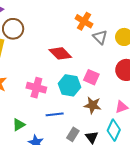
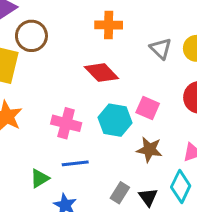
orange cross: (84, 21) -> (109, 25), moved, turned -30
blue line: (55, 114) -> (75, 163), moved

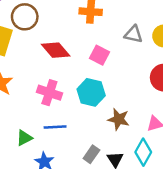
gray triangle: (161, 49) -> (133, 34), turned -36
red diamond: (101, 73) -> (56, 50), moved
pink square: (148, 108) -> (99, 55), moved

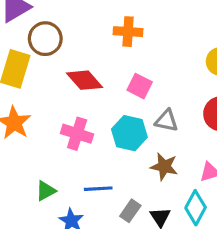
gray triangle: (133, 34) -> (166, 121), moved
blue line: (55, 127) -> (98, 189), moved

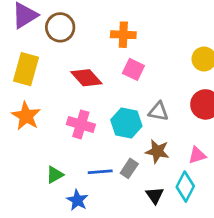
brown circle: (45, 39) -> (60, 27), moved
pink square: (140, 86) -> (133, 69), moved
gray rectangle: (130, 211) -> (129, 168), moved

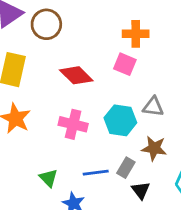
orange cross: (123, 35) -> (136, 34), moved
green triangle: (55, 175) -> (48, 178), turned -42
black triangle: (155, 195) -> (141, 190), moved

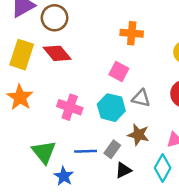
pink square: (125, 64) -> (119, 71), moved
red diamond: (76, 75) -> (57, 53), moved
green triangle: (48, 178) -> (44, 152), size x1.5
black triangle: (141, 190) -> (123, 170), turned 36

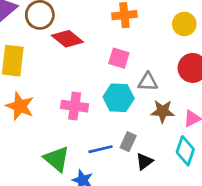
red diamond: (57, 53) -> (67, 39), moved
brown star: (138, 135) -> (163, 111), moved

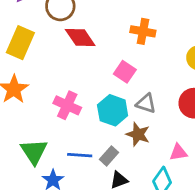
brown star: (163, 111) -> (138, 134), moved

